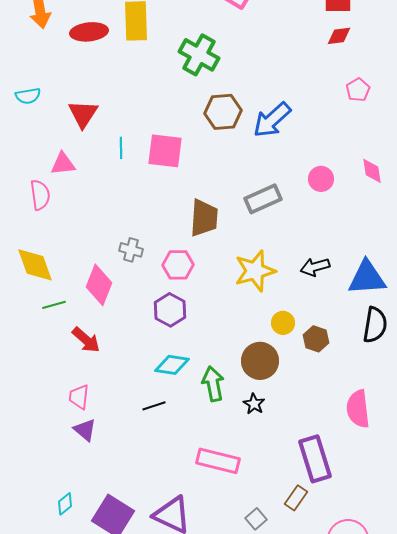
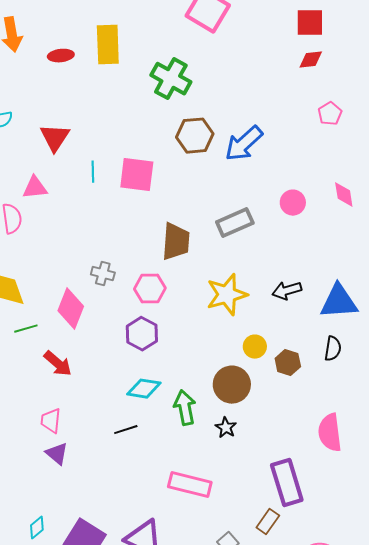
red ellipse: (89, 32) -> (61, 56), size x0.7
black semicircle: (375, 325) -> (333, 349), moved, size x0.7

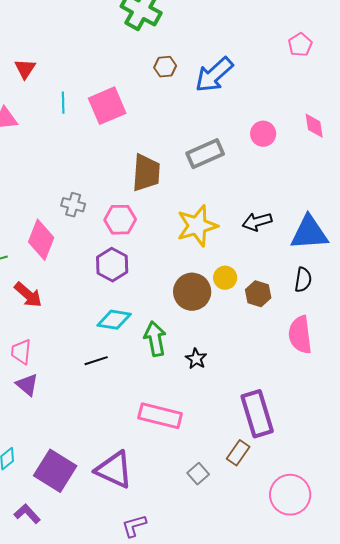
brown hexagon: (195, 136) -> (165, 67), size x0.6
red triangle: (55, 138) -> (25, 69), size x0.7
pink square: (137, 175) -> (107, 106), turned -30
brown circle: (232, 385) -> (192, 292), moved
pink semicircle: (330, 433) -> (300, 335), moved

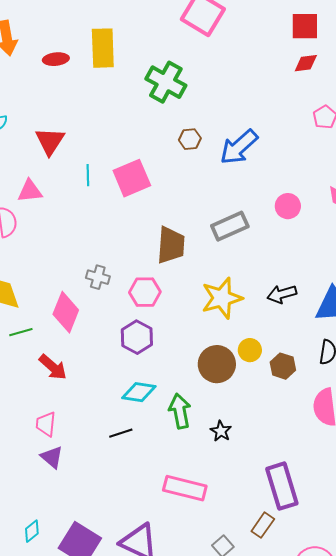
red triangle: (25, 69) -> (50, 141), size x1.4

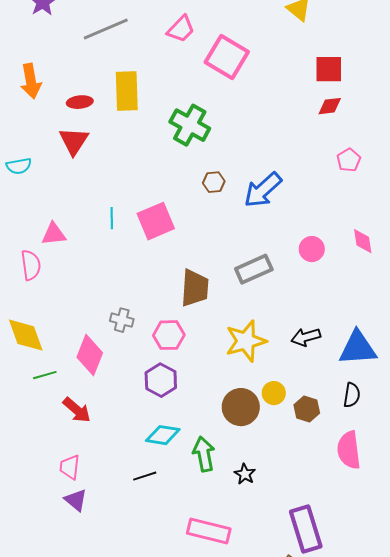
red triangle: (50, 141) -> (74, 141), moved

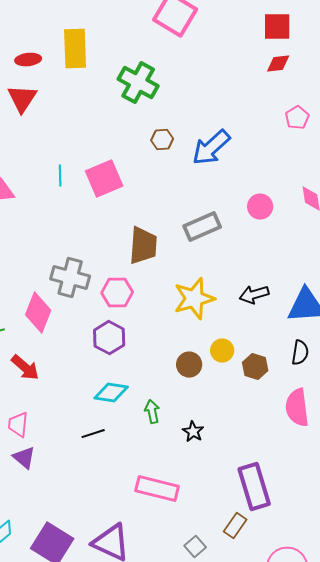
gray cross: (122, 320) -> (70, 278), size x1.6
brown circle: (241, 407) -> (189, 365), size x0.7
green arrow: (204, 454) -> (152, 412), size x0.7

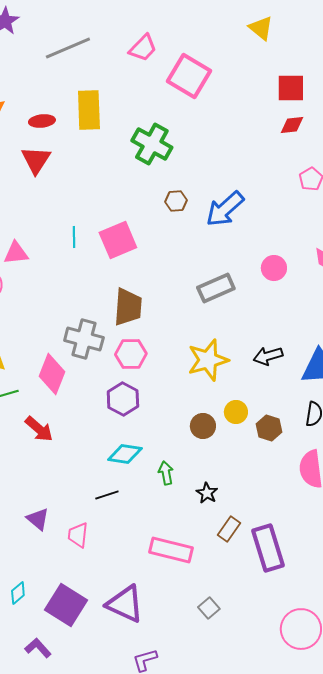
brown trapezoid: (143, 246) -> (128, 307), moved
pink trapezoid: (18, 425) -> (78, 535), moved
brown rectangle: (235, 526) -> (229, 529), moved

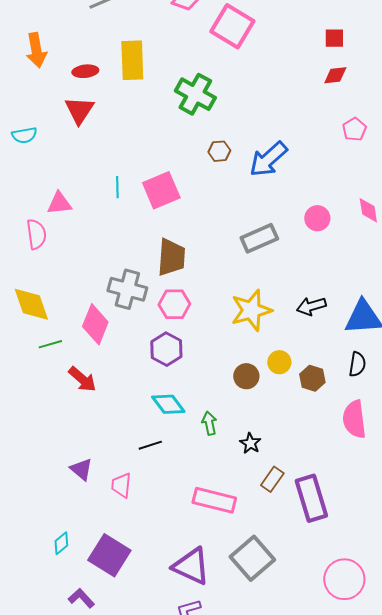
red square: (291, 88) -> (334, 38), size x0.7
cyan diamond: (125, 454) -> (168, 404), turned 44
purple triangle: (125, 604) -> (191, 566), moved
gray square: (209, 608) -> (252, 558), size x2.0

